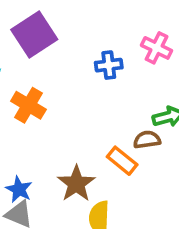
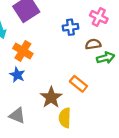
brown semicircle: (147, 140) -> (93, 44), moved
blue star: (19, 189) -> (17, 75), moved

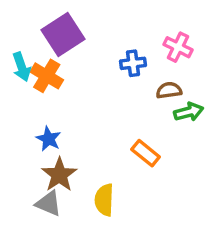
orange cross: (23, 51) -> (47, 76), moved
brown star: (51, 97) -> (59, 175), moved
yellow semicircle: (65, 118) -> (104, 200), moved

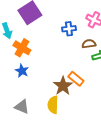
orange cross: (47, 76) -> (22, 48), moved
brown star: (59, 175) -> (63, 86), moved

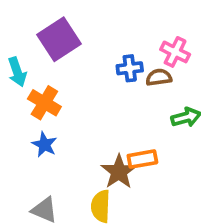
brown semicircle: (89, 44) -> (159, 77), moved
orange rectangle: (76, 79) -> (142, 159), turned -49

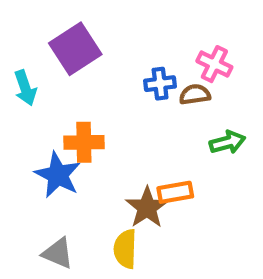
orange cross: (44, 103) -> (84, 142), moved, turned -32
blue star: (44, 145) -> (58, 175), size x1.5

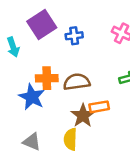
blue cross: (160, 84) -> (74, 36), moved
brown semicircle: (195, 94) -> (77, 82), moved, size x1.5

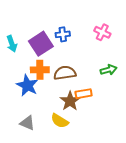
purple square: (42, 25) -> (41, 44), moved
yellow semicircle: (70, 139) -> (60, 121), turned -60

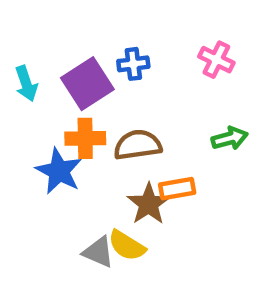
gray triangle: (27, 123) -> (98, 252), moved

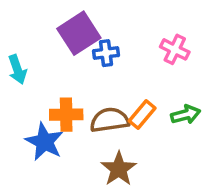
purple square: (87, 84) -> (79, 33), moved
orange rectangle: (177, 189) -> (142, 115), moved, turned -40

